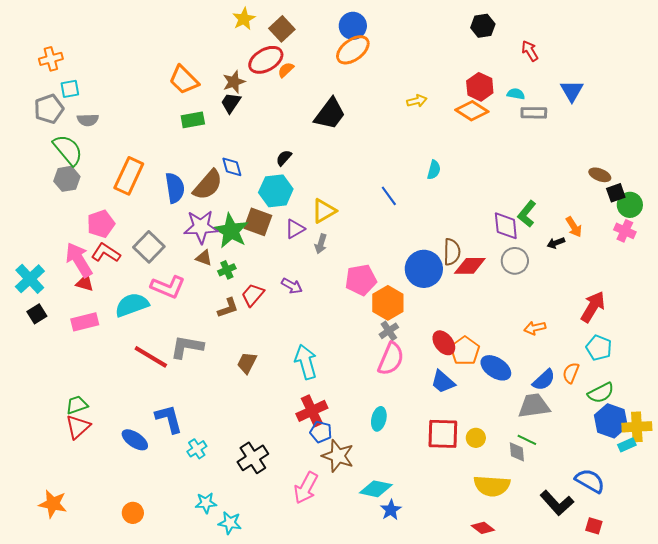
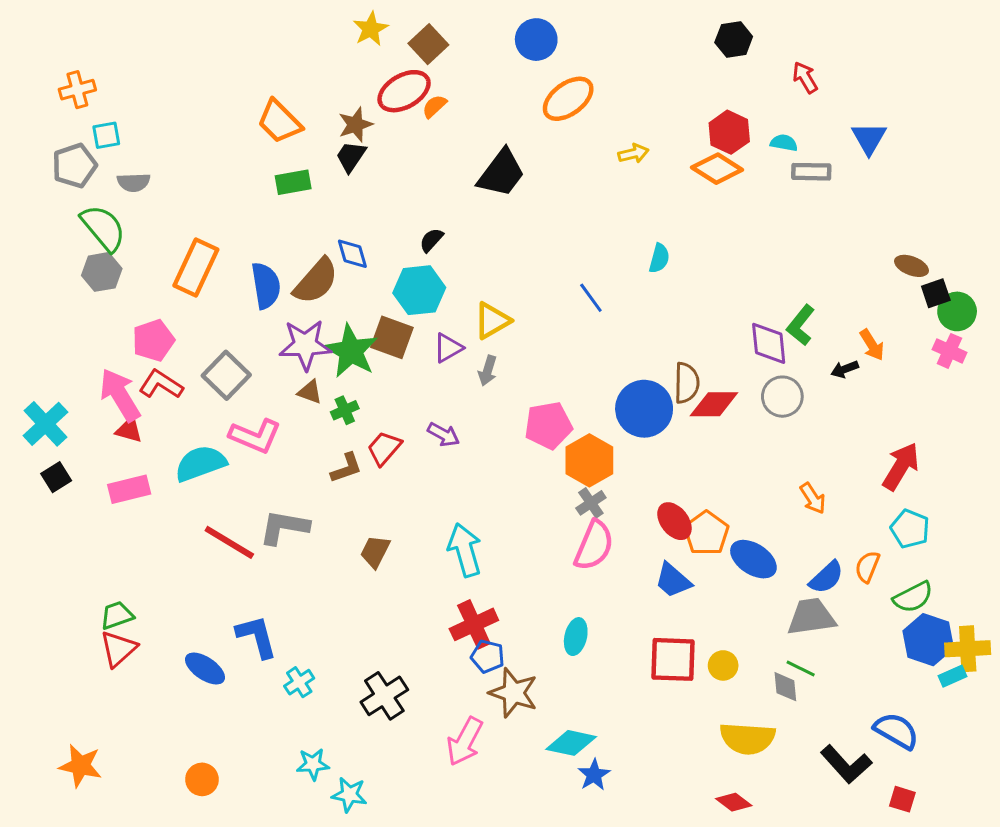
orange ellipse: (353, 50) -> (568, 99), moved
orange arrow: (535, 328) -> (813, 498), turned -110

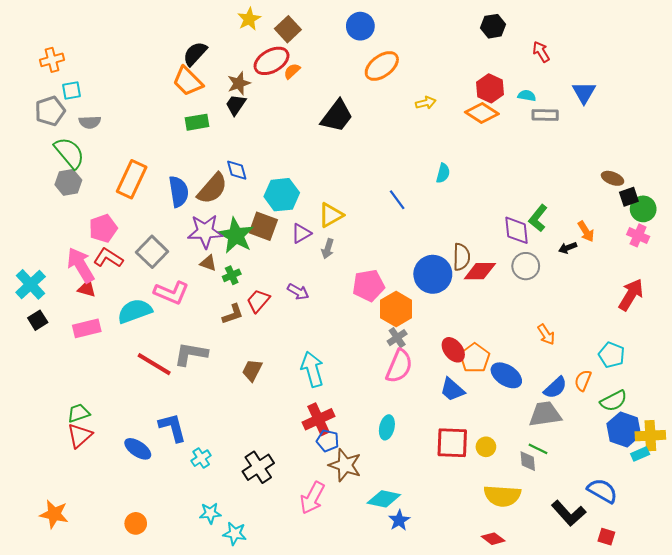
black semicircle: (431, 240) -> (195, 54), moved, size x1.5
red arrow: (901, 466) -> (631, 295), moved

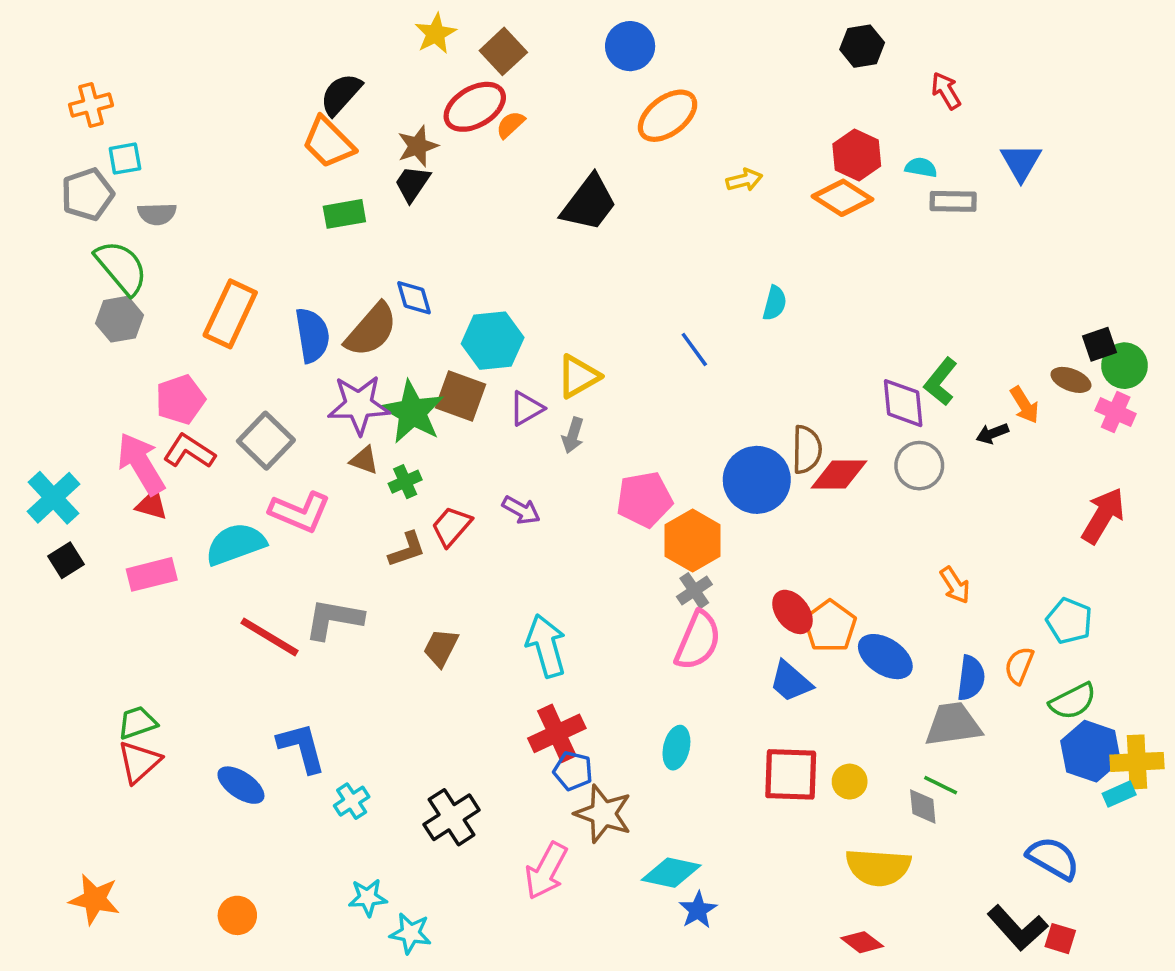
brown ellipse: (613, 178) -> (1071, 380), moved
blue semicircle: (555, 388) -> (971, 678), turned -40
black L-shape: (569, 513) -> (1017, 928), moved

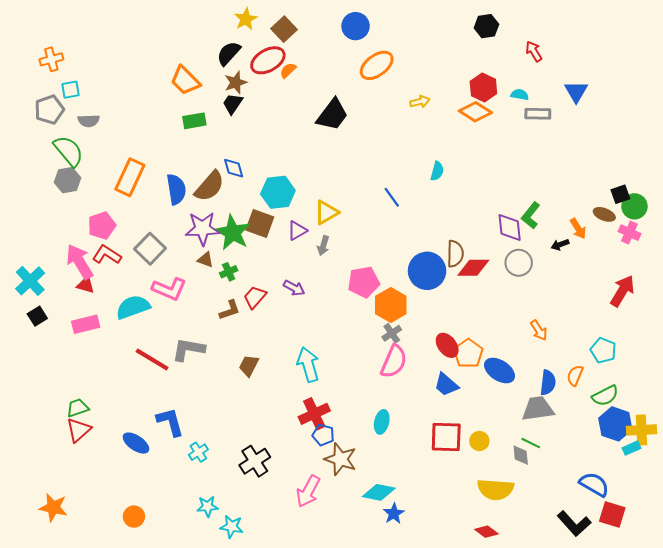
black semicircle: (341, 94) -> (229, 53), moved
red square: (1060, 939) -> (612, 515), moved, size x1.5

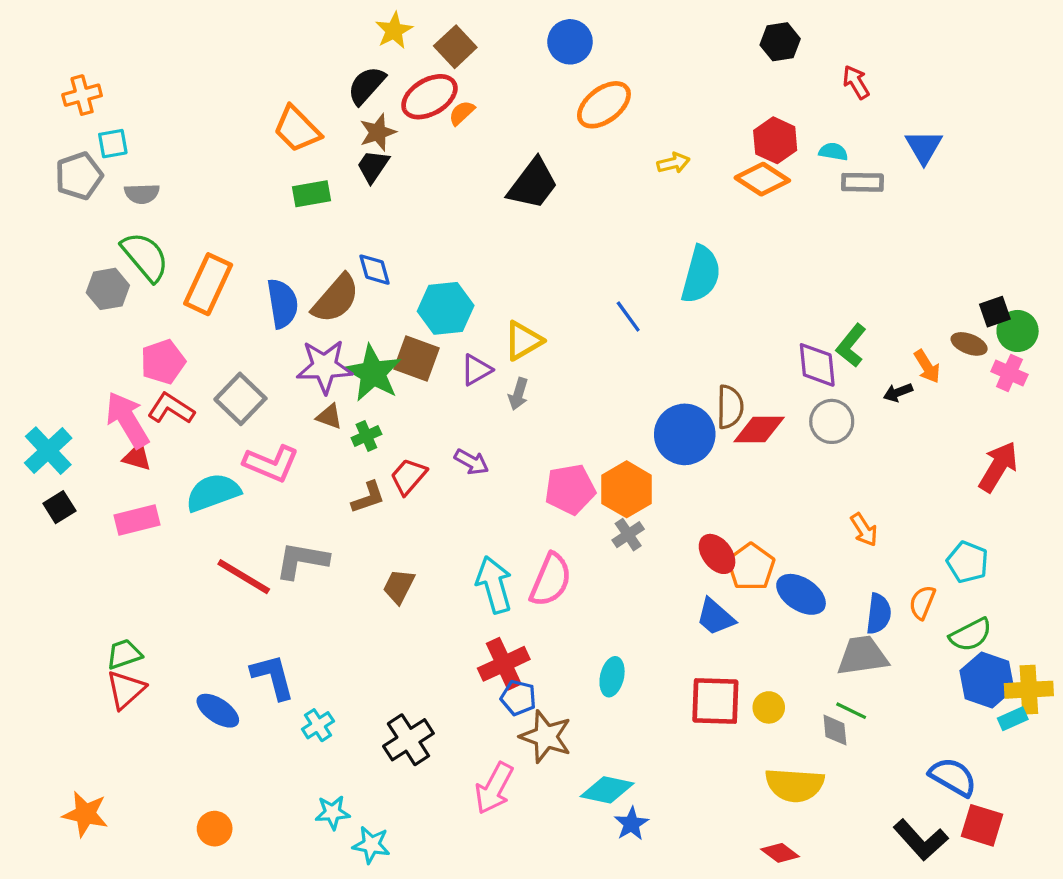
green semicircle: (68, 151) -> (145, 257), moved
cyan semicircle: (437, 171) -> (701, 274), size x1.8
pink pentagon: (364, 282) -> (570, 489), moved
pink semicircle: (394, 361) -> (551, 580), moved

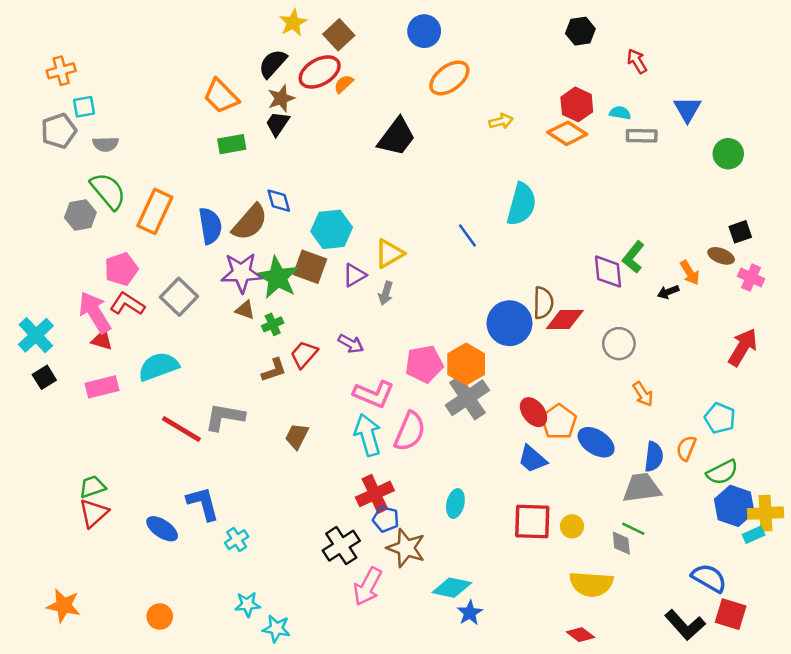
green circle: (1018, 331) -> (728, 154), moved
gray circle: (832, 421) -> (619, 344), moved
pink L-shape: (271, 463) -> (374, 394), moved
gray cross: (628, 535) -> (467, 398), size x1.8
black cross: (408, 740) -> (341, 546), moved

